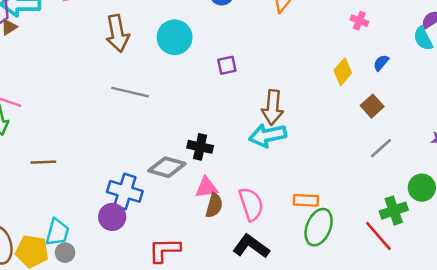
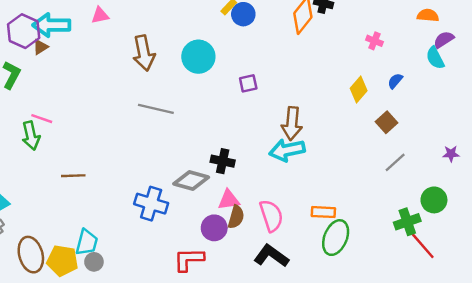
purple circle: (112, 217) -> (214, 228), moved
red line: (378, 236) -> (422, 245), moved

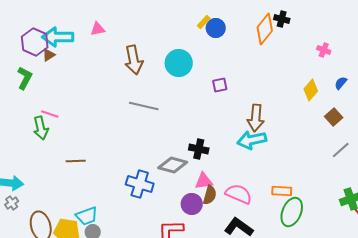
pink semicircle: (271, 216) -> (239, 194), turned -48
cyan trapezoid: (87, 242) -> (87, 216), turned 55

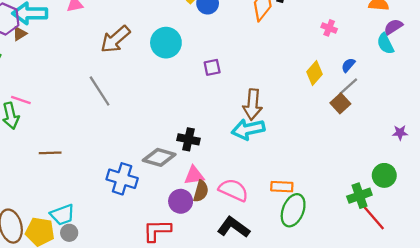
brown arrow: (134, 60) -> (115, 39), turned 60
gray line: (144, 106) -> (100, 91), moved, turned 44
gray line: (341, 150) -> (348, 86), moved

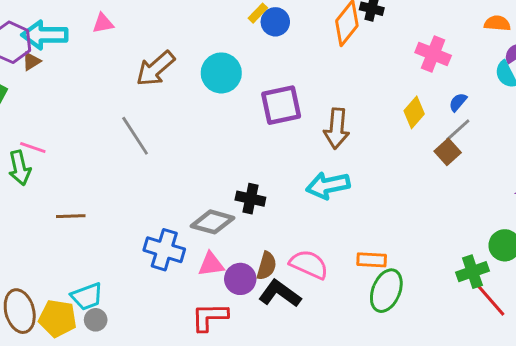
pink cross: (329, 28) -> (433, 54), size x1.6
purple square: (212, 67) -> (281, 105), size x1.8
brown arrow: (253, 105) -> (337, 128), moved
pink triangle: (194, 175) -> (211, 264), moved
black L-shape: (233, 227) -> (280, 294), moved

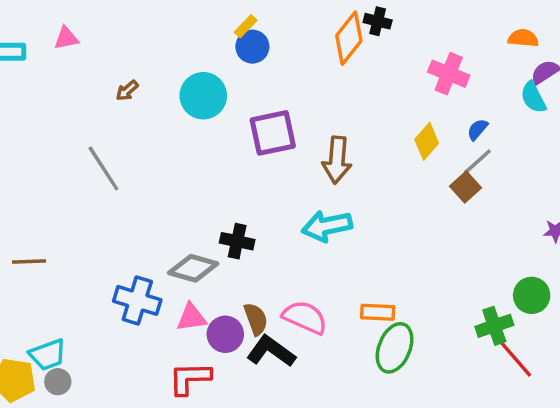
blue circle: (275, 22) -> (252, 47), moved
brown arrow: (156, 69) -> (127, 91), size x0.5
brown semicircle: (267, 266) -> (256, 319), turned -36

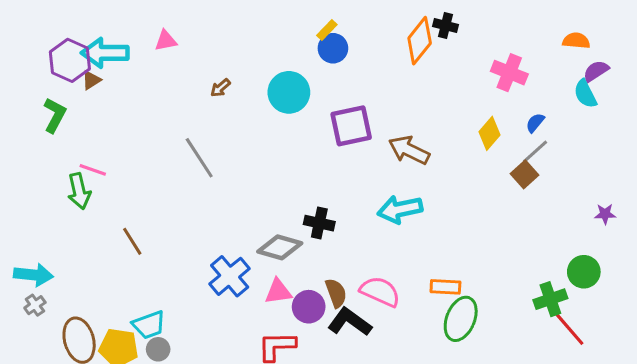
brown arrow: (337, 160) -> (409, 150), turned 111
brown line: (29, 262) -> (132, 241), turned 60
blue cross: (137, 300) -> (230, 276), turned 33

